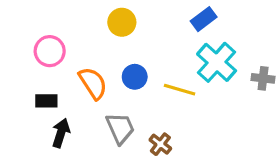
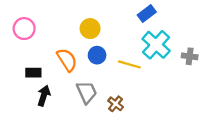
yellow circle: (122, 22) -> (90, 29), moved
pink circle: (50, 51) -> (24, 29), moved

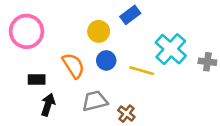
blue rectangle: (147, 14) -> (130, 15), moved
pink circle: (24, 29) -> (27, 31), size x1.4
gray trapezoid: (87, 92) -> (95, 101), turned -80

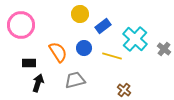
blue rectangle: (130, 15) -> (103, 26), moved
yellow circle: (99, 31) -> (80, 14), moved
gray cross: (207, 62) -> (164, 49), turned 32
brown cross: (126, 114) -> (124, 90), moved

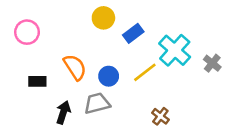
pink circle: (21, 25) -> (27, 32), size x0.7
blue circle: (84, 48) -> (109, 76), moved
yellow line: (112, 56) -> (145, 72), turned -54
black arrow: (38, 83) -> (63, 112), moved

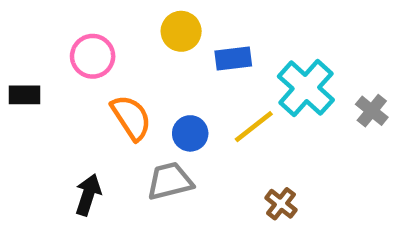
pink circle: (27, 32) -> (93, 56), moved
blue rectangle: (133, 33) -> (233, 59), turned 30
black rectangle: (37, 81) -> (25, 95), moved
black arrow: (63, 112) -> (88, 195), moved

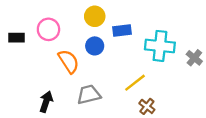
cyan cross: (306, 88) -> (160, 46), turned -36
black rectangle: (25, 95) -> (16, 38), moved
yellow line: (254, 127) -> (135, 83), moved
blue circle: (190, 133) -> (95, 46), moved

